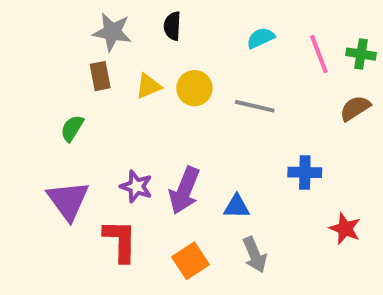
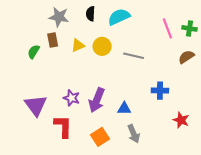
cyan semicircle: (261, 38) -> (119, 17), moved, size x1.5
green semicircle: (72, 128) -> (34, 52), moved

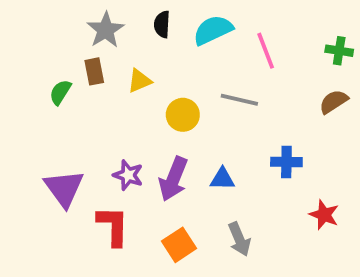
gray star: (59, 17) -> (106, 30), turned 30
pink line: (167, 28) -> (266, 51), moved
yellow circle: (102, 46) -> (183, 115), moved
blue triangle: (124, 108) -> (222, 179), moved

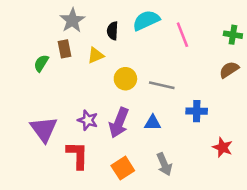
black semicircle: (162, 24) -> (112, 31), moved
gray line: (239, 100) -> (162, 85), moved

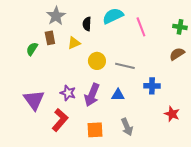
red L-shape: (77, 155) -> (60, 120), turned 40
orange square: (123, 168) -> (95, 130), turned 30

